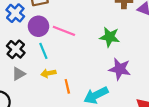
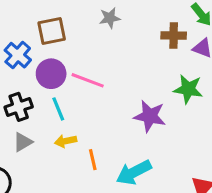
green star: (110, 37) -> (188, 89), moved
black cross: (16, 49) -> (19, 107), turned 30
purple star: (120, 69) -> (150, 116), moved

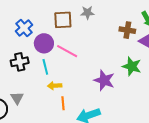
brown square: (52, 31) -> (63, 20), moved
yellow arrow: (66, 141) -> (55, 86), moved
gray triangle: (23, 142) -> (17, 98), moved, turned -40

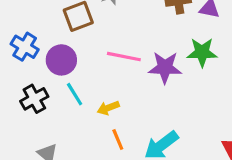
pink line: (67, 51) -> (124, 57), moved
purple star: (104, 80) -> (165, 68), moved
yellow arrow: (55, 86) -> (108, 108), moved

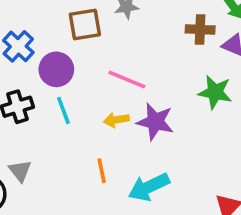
purple star: (165, 68) -> (155, 122), moved
yellow arrow: (108, 108) -> (116, 120), moved

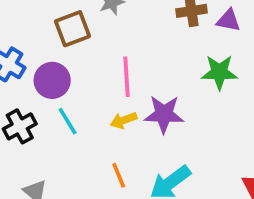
pink line: (127, 80) -> (126, 77), turned 75

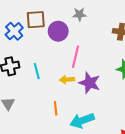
brown square: (72, 29) -> (36, 20), moved
purple circle: (52, 80) -> (58, 31), moved

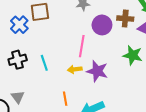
purple circle: (58, 31) -> (102, 25), moved

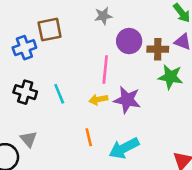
brown cross: (125, 19) -> (158, 49), moved
blue cross: (19, 25) -> (24, 48), turned 30
black cross: (18, 60) -> (25, 92), turned 36

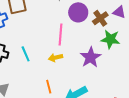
brown cross: (158, 49) -> (100, 18), turned -35
purple star: (127, 100) -> (91, 57), moved, turned 30

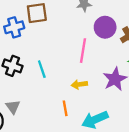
yellow arrow: (56, 58) -> (79, 84), moved

